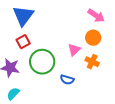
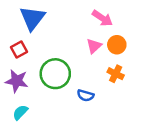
pink arrow: (96, 16) -> (102, 18), moved
red square: (23, 42) -> (19, 50), moved
pink triangle: (74, 50) -> (94, 46), moved

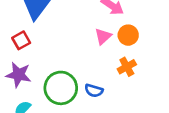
green circle: (55, 74) -> (61, 88), moved
orange cross: (116, 74) -> (127, 67), turned 35

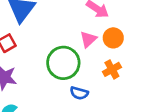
green circle: (61, 88) -> (63, 63), moved

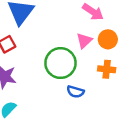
orange cross: (112, 69) -> (107, 69), turned 35

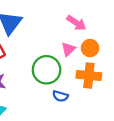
orange cross: (107, 69) -> (89, 75), size x1.5

